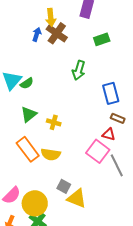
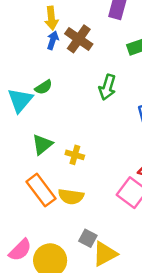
yellow arrow: (51, 17) -> (51, 18), moved
green semicircle: (27, 83) -> (44, 87), moved
yellow triangle: (77, 198) -> (105, 254), turned -50

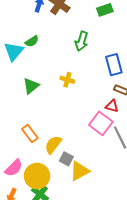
yellow cross: (75, 155) -> (67, 80), moved
orange rectangle: (41, 190) -> (30, 133), moved, size x0.7
yellow semicircle: (71, 197) -> (53, 145), moved, turned 120

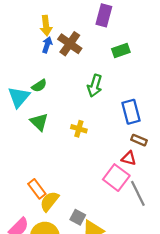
green triangle: (31, 86) -> (39, 122), moved, turned -36
yellow semicircle: (53, 145) -> (49, 201), moved

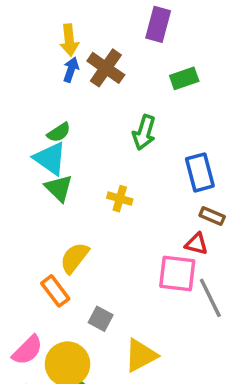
cyan triangle: (19, 97) -> (50, 159), moved, turned -35
pink square: (116, 178) -> (177, 273), turned -30
yellow semicircle: (49, 201) -> (74, 258), moved
gray square: (78, 217) -> (101, 319), moved

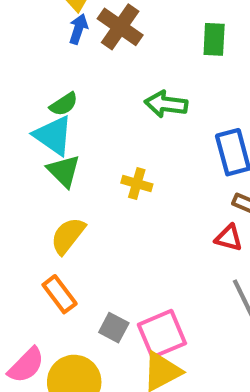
green rectangle: (184, 78) -> (214, 39), turned -68
green arrow: (144, 132) -> (166, 104), turned 80
yellow semicircle: (74, 258) -> (68, 236), moved
pink square: (177, 273) -> (162, 334), moved, turned -30

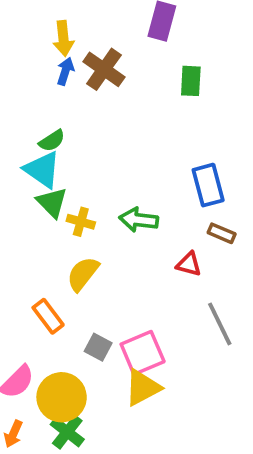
green arrow: (166, 104) -> (139, 220), moved
yellow cross: (137, 184) -> (81, 222), moved
yellow semicircle: (68, 236) -> (83, 274), moved
red triangle: (229, 238) -> (189, 264), moved

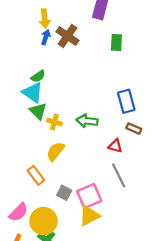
gray line: (220, 324) -> (119, 175), moved

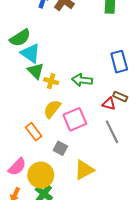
green semicircle: (38, 76) -> (20, 38), moved, size x1.5
brown rectangle: (134, 129) -> (120, 97), moved
pink square: (89, 196) -> (75, 119), moved

